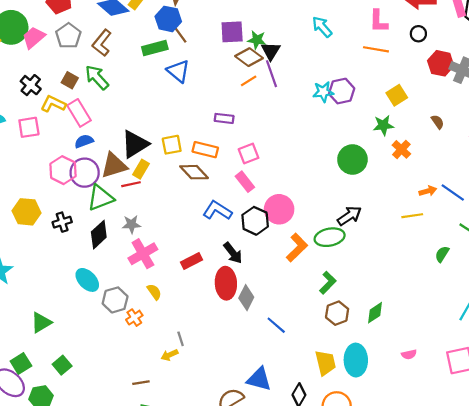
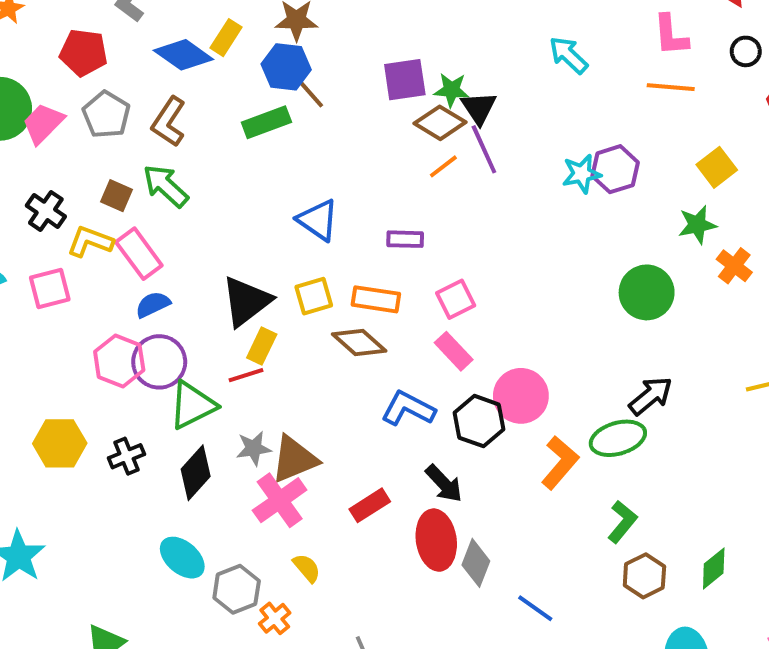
blue triangle: (178, 71) -> (318, 220), moved
brown triangle: (114, 165) -> (294, 459), moved

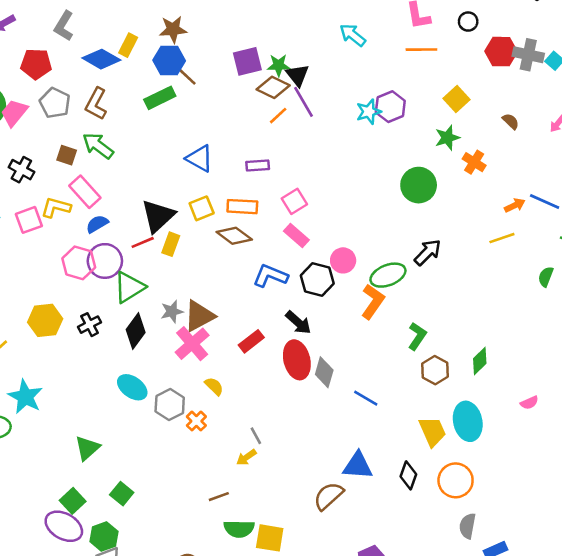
yellow L-shape: (90, 242) -> (56, 207), moved
red line: (246, 375) -> (143, 242), moved
pink circle: (521, 396) -> (343, 260), size x0.7
green ellipse: (618, 438) -> (388, 275), moved

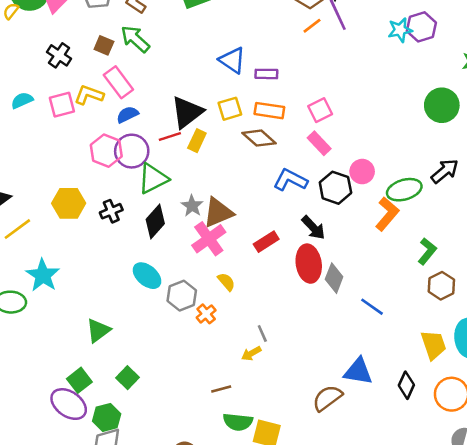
purple rectangle: (258, 165) -> (266, 74), moved
gray star: (172, 311) -> (192, 206), turned -30

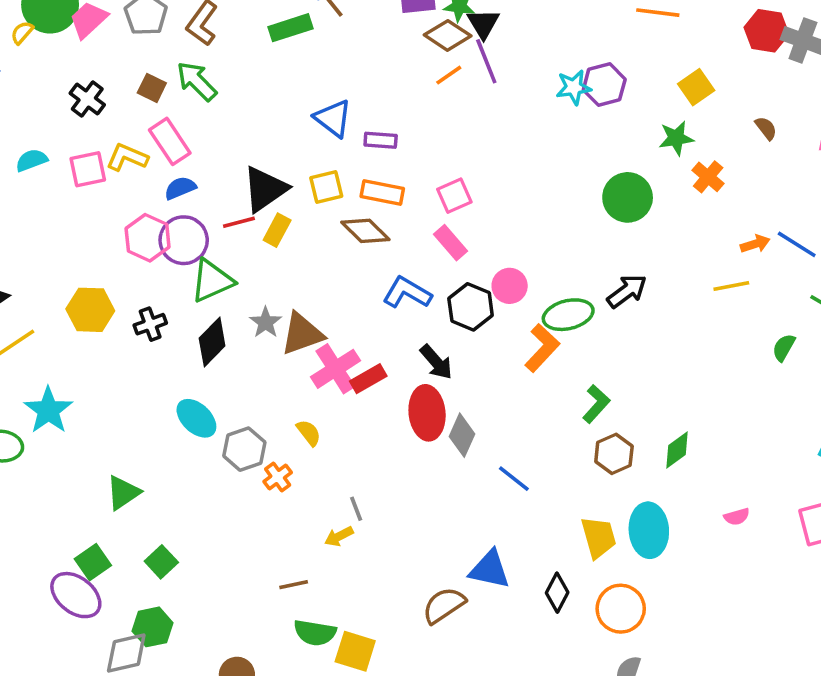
pink cross: (209, 239) -> (336, 369), moved
green hexagon: (107, 417) -> (153, 627), moved

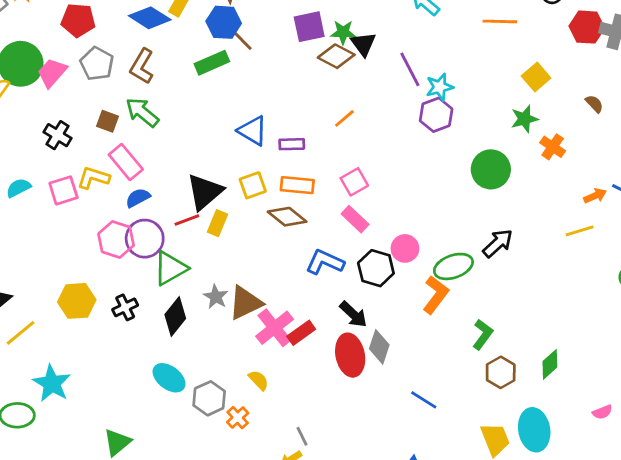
purple line: (486, 61) -> (410, 69), moved
orange line: (449, 75) -> (344, 118), moved
purple hexagon: (604, 85) -> (436, 115), moved
gray diamond: (462, 435) -> (379, 347), moved

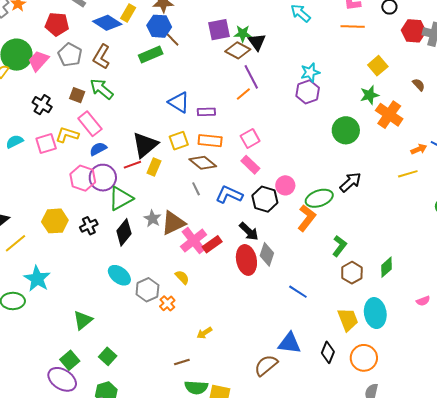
purple line: (410, 69) -> (251, 77), moved
orange cross: (553, 147) -> (389, 115), size x1.5
gray line: (302, 436) -> (196, 189), moved

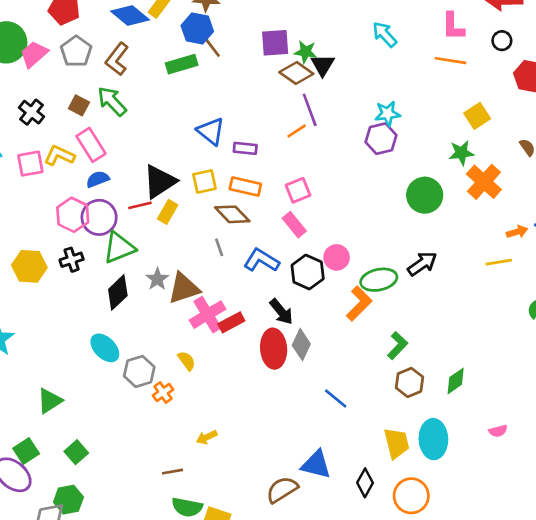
black cross: (89, 226) -> (72, 260), moved

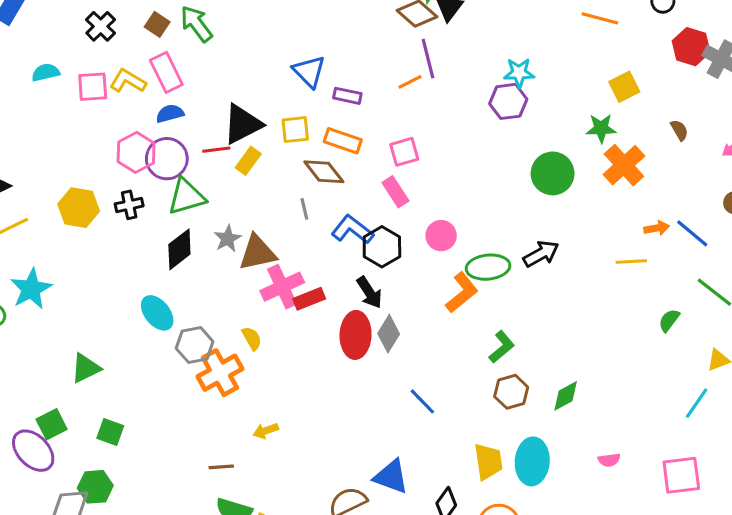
black hexagon: (308, 272) -> (382, 247), moved
orange cross: (163, 393) -> (220, 373), size x1.8
green square: (76, 452) -> (110, 432), turned -35

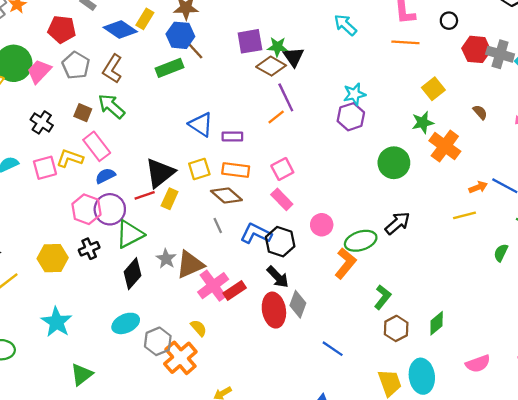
cyan star: (31, 289) -> (57, 322), moved
cyan ellipse: (157, 313) -> (126, 323), turned -64
pink semicircle: (609, 460) -> (478, 364), size x1.5

